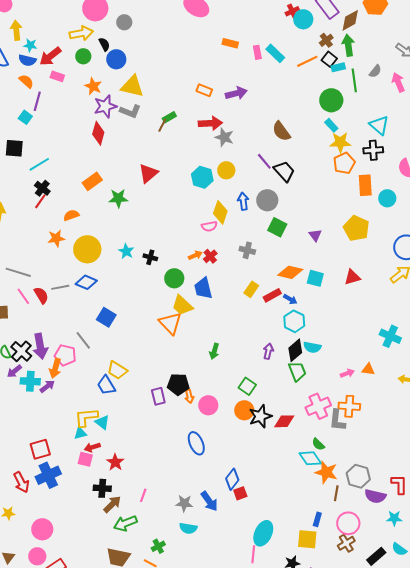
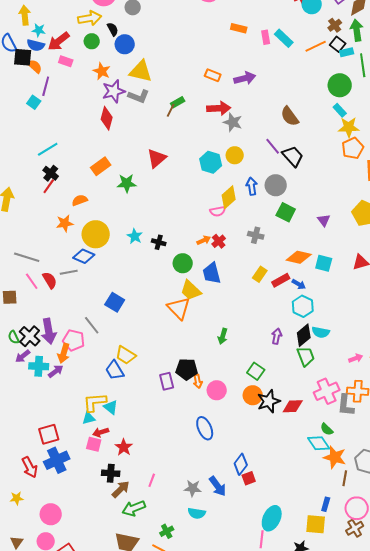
black square: (14, 148) -> (23, 57), moved
yellow diamond: (220, 212) -> (229, 197), turned 30
blue diamond: (86, 282) -> (84, 256), moved

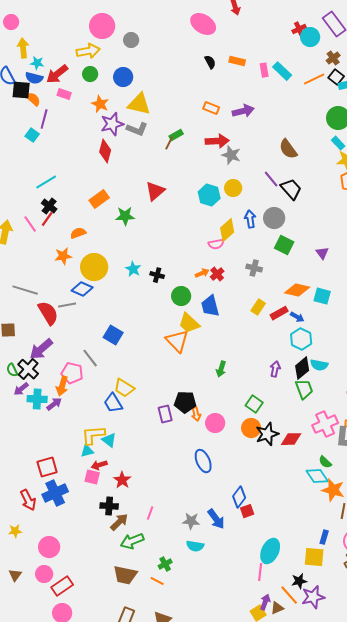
black semicircle: (113, 29) -> (210, 62), moved
red semicircle: (50, 280) -> (48, 313), size x1.4
pink line: (32, 281) -> (30, 224), moved
purple arrow: (49, 331) -> (41, 349), moved, turned 60

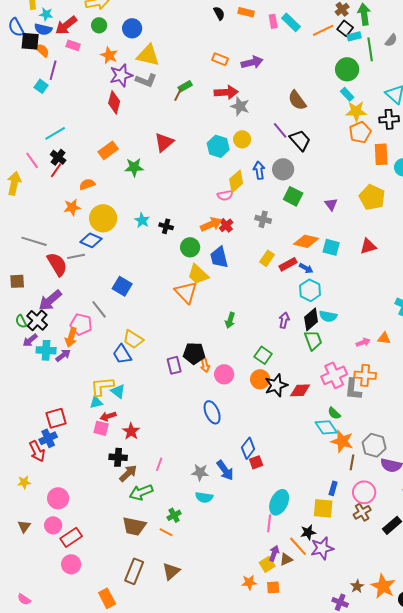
pink line: (30, 224) -> (32, 160), moved
orange arrow: (202, 273) -> (211, 224), size x1.5
blue cross: (55, 493) -> (48, 438), moved, size x0.7

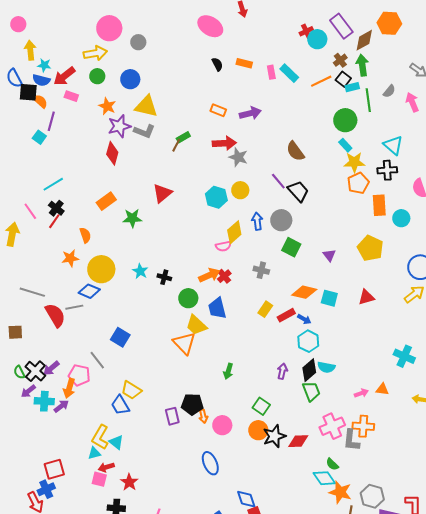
orange semicircle: (87, 184) -> (85, 235), turned 91
purple arrow: (50, 300) -> (51, 368), moved, size x0.7
yellow L-shape: (102, 386) -> (100, 437), turned -55
blue diamond: (248, 448) -> (246, 499), turned -55

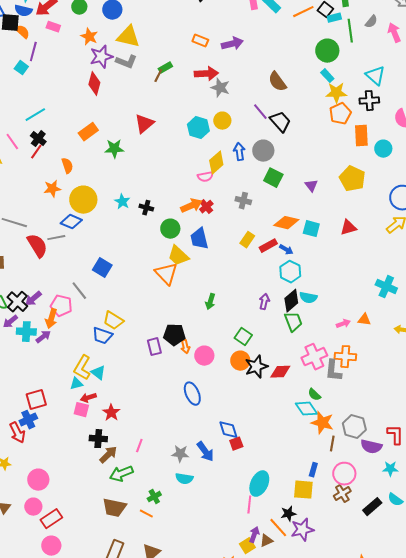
blue trapezoid: (120, 405) -> (102, 336), turned -40

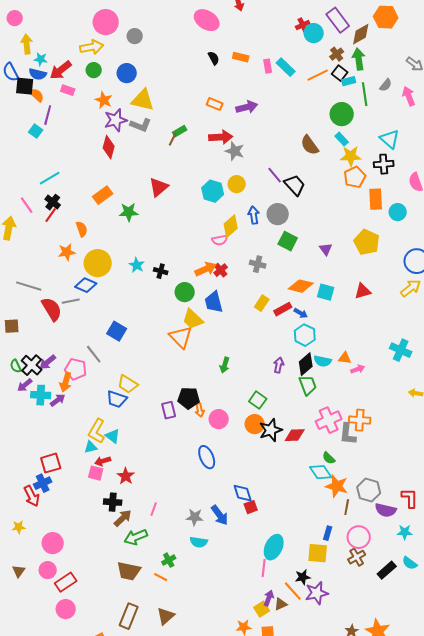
brown semicircle: (277, 82) -> (310, 145), moved
orange triangle: (364, 320) -> (345, 358), moved
pink arrow: (343, 324) -> (358, 369), moved

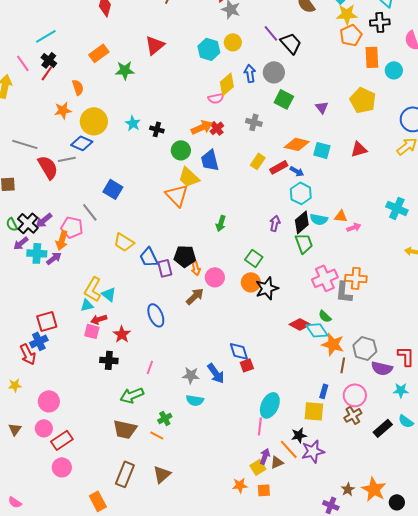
blue trapezoid: (117, 399) -> (149, 257), moved, turned 45
red diamond: (295, 435) -> (300, 324), moved, turned 30
blue ellipse: (207, 457) -> (156, 315), moved
brown arrow: (123, 518) -> (195, 296), moved

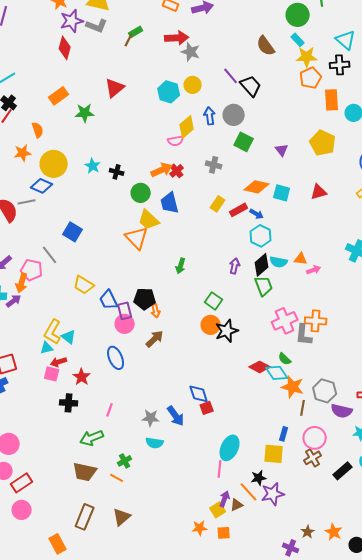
pink circle: (215, 277) -> (125, 324), moved
orange star: (374, 489) -> (334, 532), size x0.7

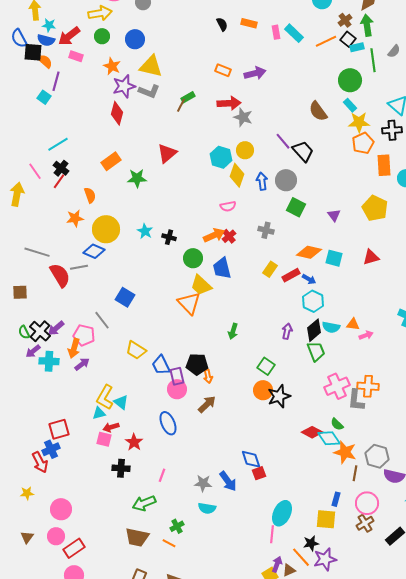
yellow diamond: (187, 127) -> (237, 175), moved, turned -30
purple arrow: (14, 301) -> (82, 364), moved

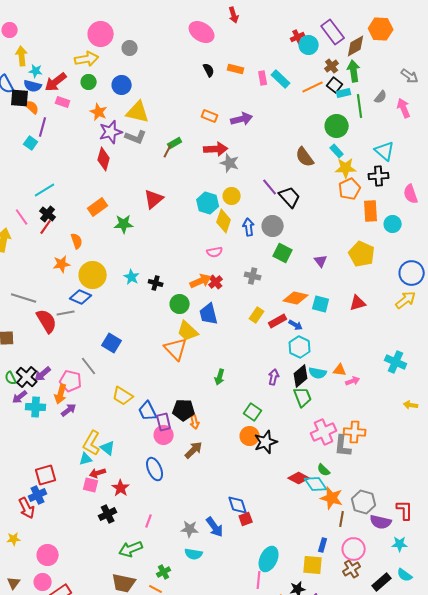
black cross: (121, 468) -> (108, 514), turned -30

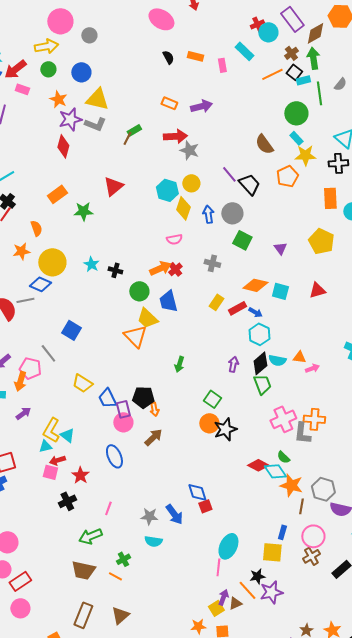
cyan rectangle: (281, 79) -> (244, 51), moved
orange pentagon: (350, 189) -> (287, 176), moved
purple arrow: (69, 410) -> (23, 413), moved

